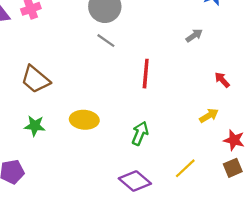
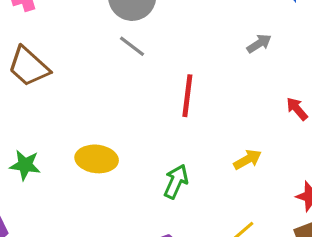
brown trapezoid: (35, 79) -> (29, 67), moved
yellow arrow: (209, 116) -> (248, 159), moved

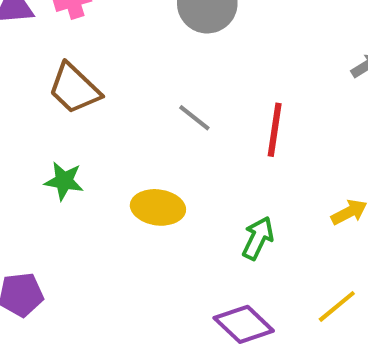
gray line: (132, 46) -> (194, 118), moved
green star: (25, 165) -> (64, 181), moved

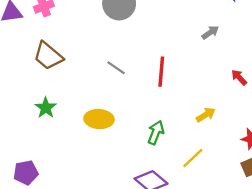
green star: (64, 181) -> (46, 108), turned 30
yellow line: (337, 306) -> (193, 158), moved

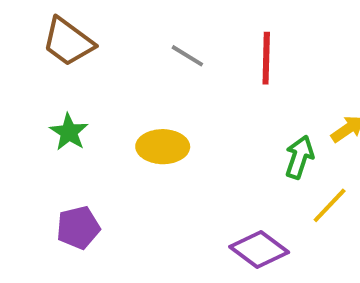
green arrow: (156, 133) -> (299, 157), moved
purple pentagon: (26, 173) -> (78, 228), moved

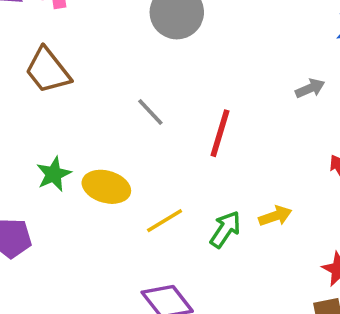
green star: (69, 132) -> (54, 174), moved
yellow line: (330, 205) -> (165, 221), moved

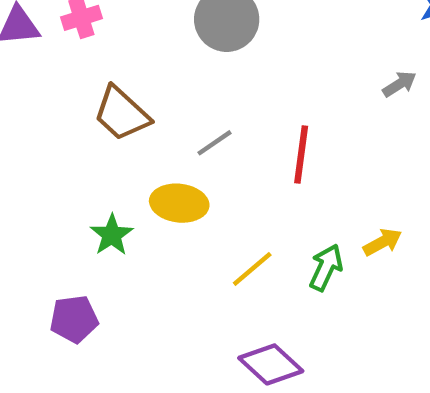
brown trapezoid: (48, 71) -> (122, 114), moved
gray line: (150, 112) -> (215, 143), turned -72
yellow ellipse: (106, 187) -> (179, 203), moved

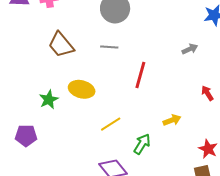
gray line: (215, 143) -> (109, 47), moved, turned 30
green arrow: (326, 268) -> (142, 144), moved

